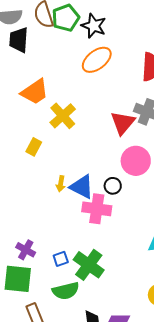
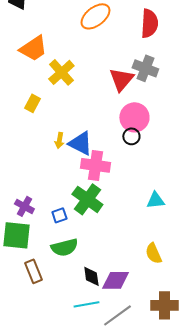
black circle: (113, 186) -> (131, 136), moved
green cross: (89, 265) -> (87, 199), moved

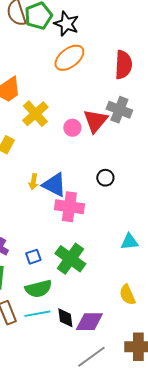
pink circle: (134, 117) -> (72, 128), moved, size x0.6
green cross: (87, 199) -> (70, 259), moved
cyan line: (86, 304) -> (37, 314), moved

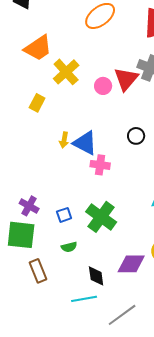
pink cross: (69, 207) -> (100, 165), size x0.7
green semicircle: (38, 289) -> (69, 247), size x0.6
cyan line: (37, 314) -> (84, 299), moved
purple diamond: (89, 322) -> (131, 264), moved

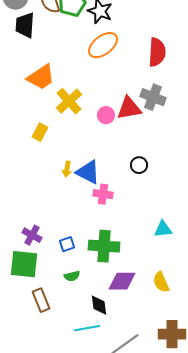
red triangle: (126, 79) -> (129, 108), turned 40
green cross: (101, 217) -> (104, 246), turned -32
purple diamond: (131, 264) -> (122, 281), moved

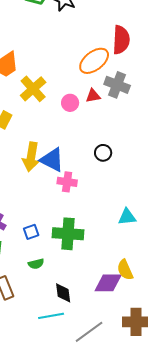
orange ellipse: (103, 45) -> (94, 61), moved
red triangle: (129, 108) -> (93, 96), size x0.6
yellow arrow: (67, 169) -> (31, 157), size x1.8
purple diamond: (122, 281) -> (108, 283), moved

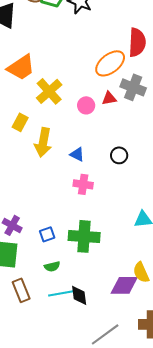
yellow arrow: (31, 157) -> (43, 142), moved
blue triangle: (52, 160) -> (77, 154), moved, size x0.6
cyan line: (51, 316) -> (61, 293), moved

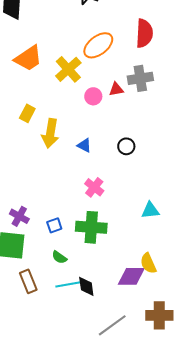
orange ellipse: (110, 63) -> (98, 45), moved
gray cross: (133, 87) -> (140, 78), turned -30
yellow cross: (49, 91) -> (68, 69), moved
pink cross: (83, 184) -> (94, 187), moved, turned 30
green semicircle: (52, 266) -> (59, 257), turned 49

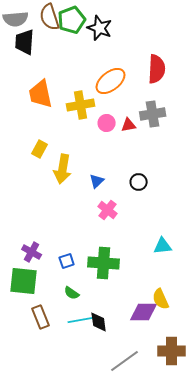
orange trapezoid: (28, 58) -> (41, 94), turned 112
yellow cross: (68, 69) -> (81, 105), turned 32
pink circle: (93, 96) -> (107, 123), moved
blue triangle: (84, 145) -> (97, 181), turned 49
pink cross: (94, 187) -> (108, 210), moved

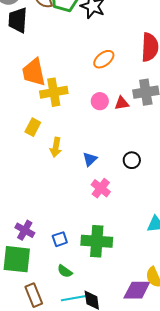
orange ellipse: (111, 81) -> (104, 59), size x0.7
yellow cross: (81, 105) -> (54, 92), moved
yellow arrow: (63, 169) -> (56, 147), size x0.7

